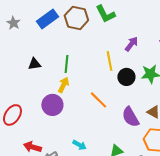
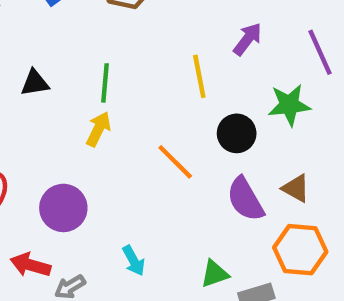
black circle: (126, 77) -> (237, 133), moved
purple circle: (52, 105) -> (63, 208), moved
cyan arrow: (79, 145) -> (134, 261), turned 32

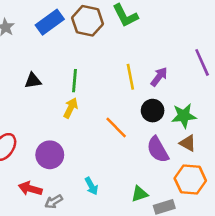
purple arrow: (248, 39) -> (159, 77), moved
green star: (289, 105) -> (184, 116), moved

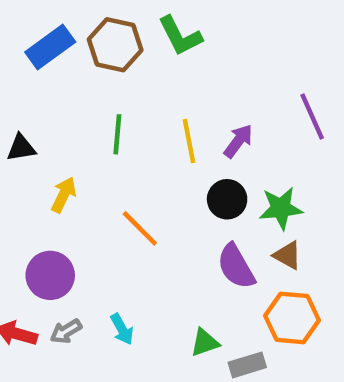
green line: (74, 81) -> (117, 134), moved
yellow arrow: (71, 108) -> (64, 195), moved
orange line: (116, 127) -> (140, 228), moved
gray arrow: (54, 202) -> (66, 331), moved

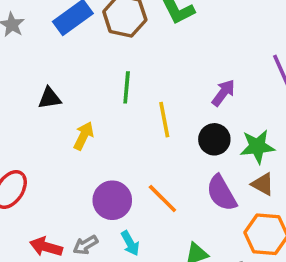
yellow line: (189, 141) -> (164, 120), moved
orange line: (140, 228) -> (162, 198), moved
purple circle: (50, 275) -> (112, 200), moved

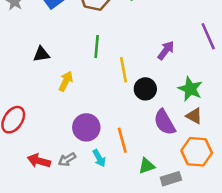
black circle: (214, 139) -> (145, 89), moved
green star: (257, 146) -> (190, 89), turned 30
orange line: (162, 198) -> (122, 140), moved, turned 30

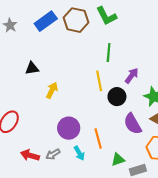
green line: (97, 47) -> (109, 53), moved
purple arrow: (166, 50) -> (132, 76), moved

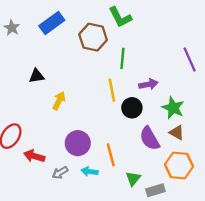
brown hexagon: (76, 20) -> (93, 37), moved
purple arrow: (132, 76) -> (148, 84), turned 42
cyan arrow: (79, 153) -> (90, 171), turned 128
red arrow: (30, 155) -> (34, 156), moved
green triangle: (118, 160) -> (133, 178), turned -32

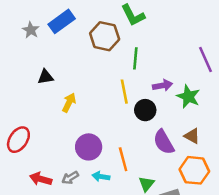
gray star: (12, 28) -> (31, 30), moved
green star: (173, 108) -> (188, 97), moved
red arrow: (34, 156) -> (41, 179), moved

